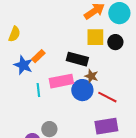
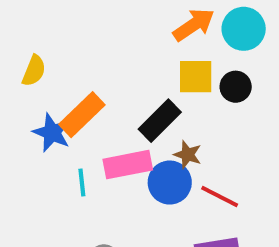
orange rectangle: (38, 56) -> (82, 115), size x1.6
black rectangle: (77, 59) -> (160, 121), turned -60

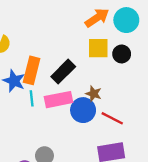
orange rectangle: (82, 115) -> (32, 70), turned -32
black rectangle: (160, 121) -> (63, 72), moved
cyan line: (82, 183) -> (32, 98), moved

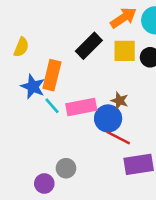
black rectangle: (63, 72) -> (89, 46), moved
cyan line: (32, 98) -> (52, 106), turned -35
red line: (112, 118) -> (118, 138), moved

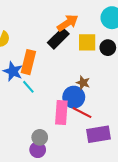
orange arrow: (123, 18) -> (68, 23), moved
pink rectangle: (81, 107) -> (61, 113), moved, turned -75
purple circle: (44, 184) -> (38, 150), moved

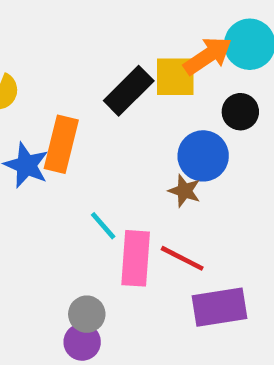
orange arrow: (68, 23) -> (208, 56), moved
yellow square: (87, 42) -> (175, 77), moved
cyan line: (28, 87) -> (103, 226), moved
blue circle: (74, 97) -> (203, 156), moved

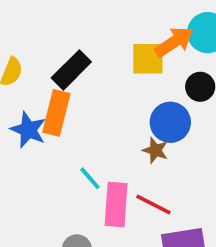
black rectangle: (129, 91) -> (71, 70), moved

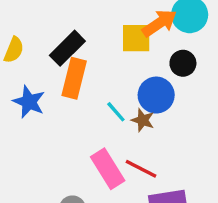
orange rectangle: (56, 113) -> (74, 78), moved
cyan line: (90, 178) -> (116, 112), moved
pink rectangle: (116, 204) -> (108, 169), turned -36

